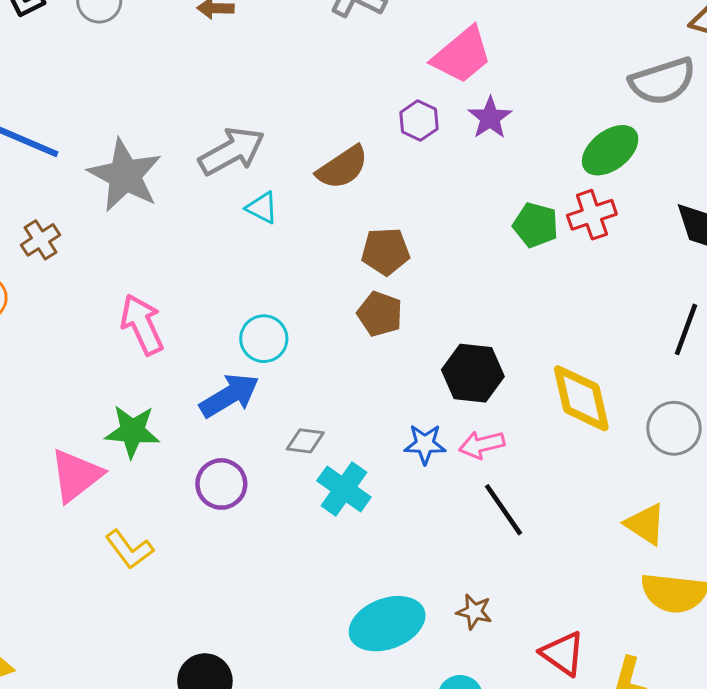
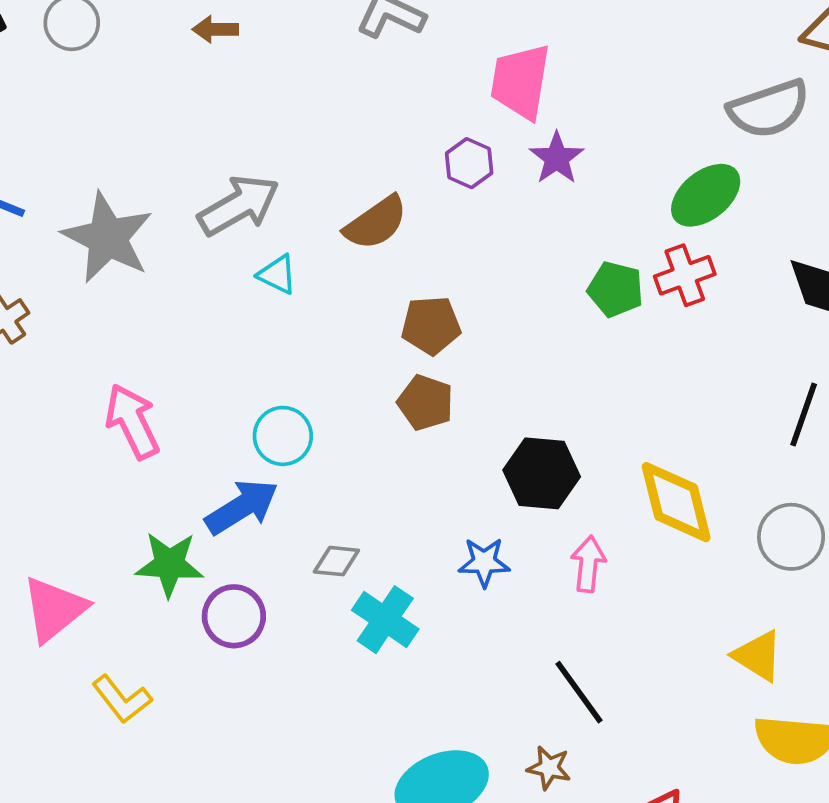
pink trapezoid: (462, 55) -> (520, 82), turned 140
green star: (132, 431) -> (169, 564), moved
pink arrow: (482, 445) -> (588, 564), moved, turned 111
black line: (504, 510) -> (579, 692), moved

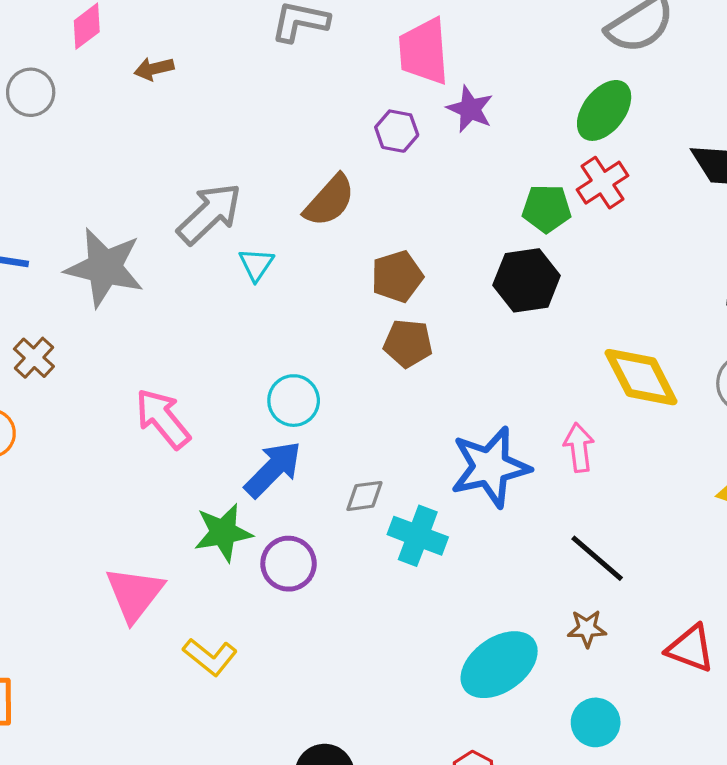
cyan triangle: (277, 274) -> (256, 264), turned 51
black hexagon: (542, 473) -> (527, 280), moved
blue star: (484, 562) -> (490, 467), size x1.8

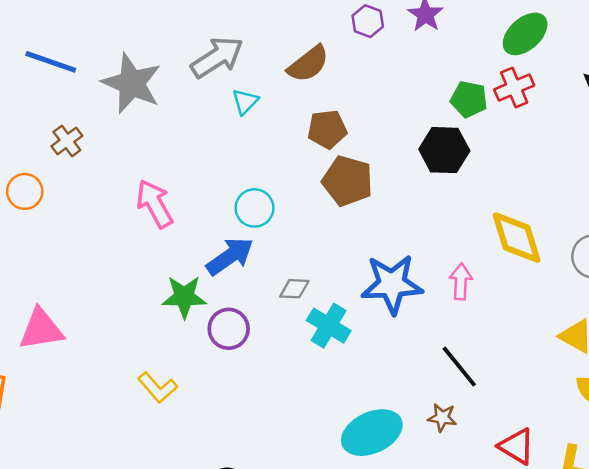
brown pentagon: (397, 277) -> (327, 129), moved
brown pentagon: (408, 343) -> (347, 181), size x1.4
pink triangle: (135, 594) -> (41, 329), moved, turned 33

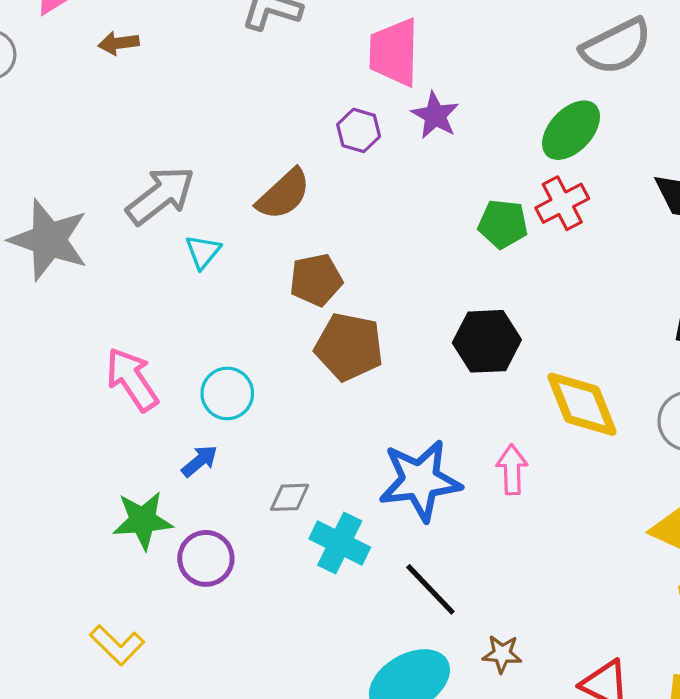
black hexagon: (444, 150) -> (487, 341), moved
pink arrow: (155, 204) -> (132, 379), moved
blue arrow: (230, 256) -> (200, 461), size x0.6
black line: (459, 367) -> (430, 589), moved

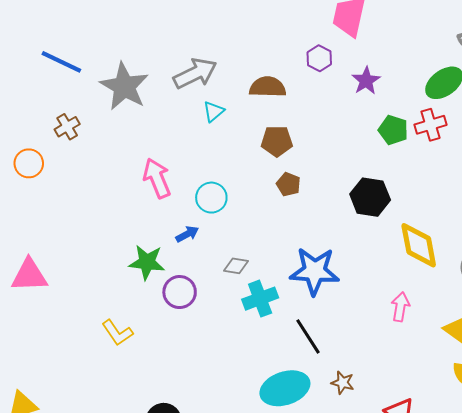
purple star: (435, 115) -> (366, 81), moved
brown semicircle: (283, 194) -> (268, 87), turned -147
brown pentagon: (349, 347) -> (288, 184), size x0.6
pink arrow: (512, 469) -> (400, 307), moved
cyan cross: (340, 543) -> (260, 299), turned 32

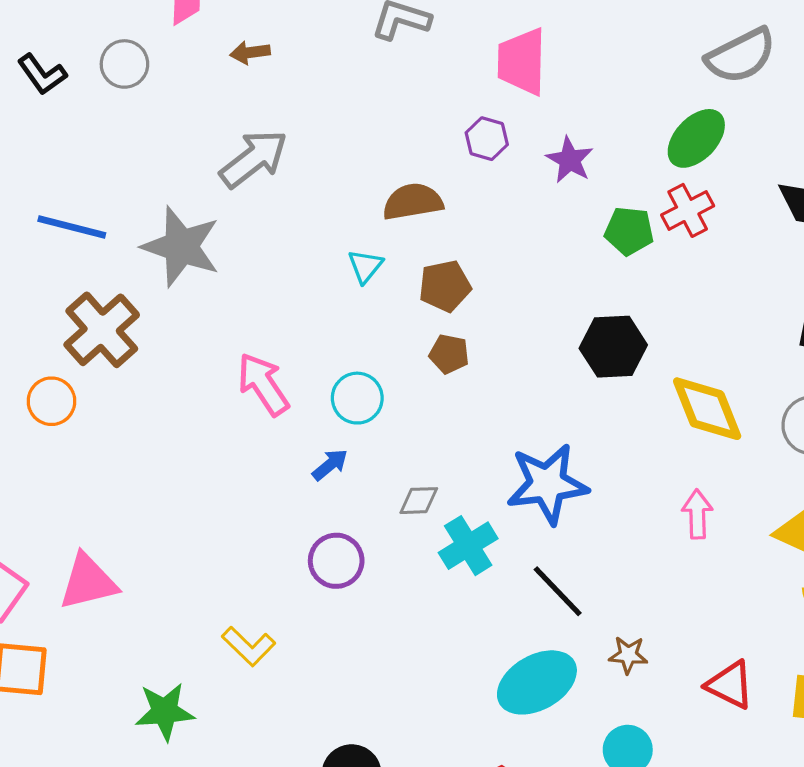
gray arrow: (195, 73) -> (254, 159), moved
cyan triangle: (214, 111) -> (365, 266), moved
brown cross: (67, 127) -> (102, 330), size x1.8
brown pentagon: (288, 184) -> (449, 354), moved
green star: (147, 262) -> (165, 712), moved

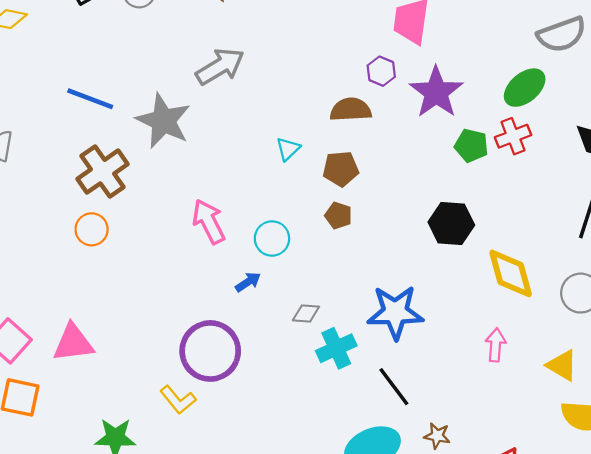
purple star: (570, 160) -> (436, 92), size x1.6
brown semicircle: (413, 202) -> (351, 110), moved
orange circle: (51, 401) -> (92, 229), moved
purple circle: (336, 561) -> (210, 351), moved, size x1.6

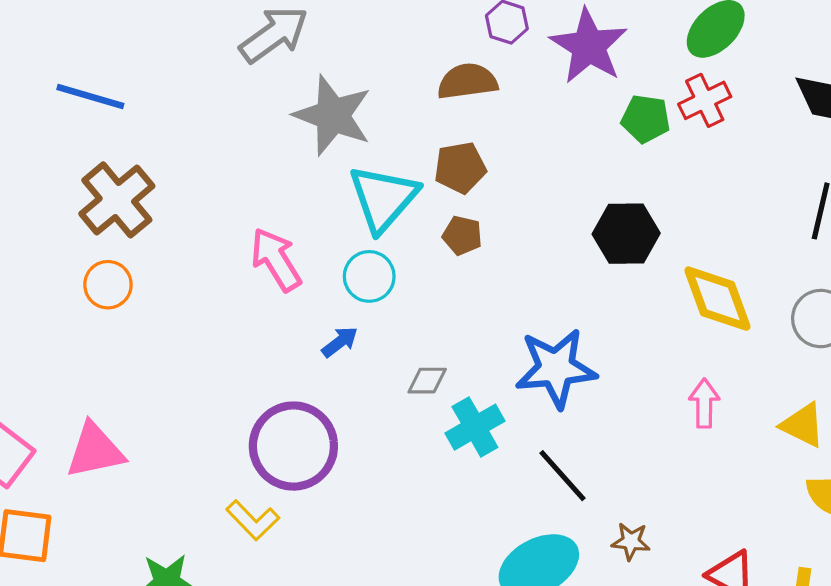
gray star: (163, 121) -> (333, 115), moved
cyan triangle: (288, 149) -> (383, 198), moved, size x2.0

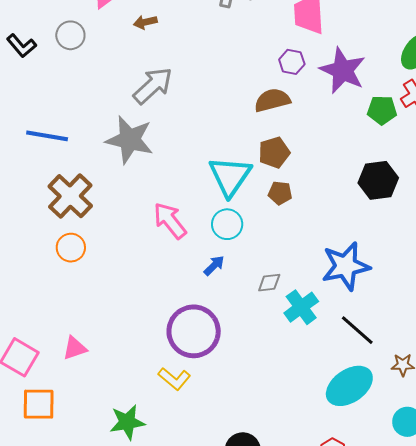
gray star: (333, 115) -> (130, 140), moved
pink triangle: (95, 451) -> (75, 348), size x0.7

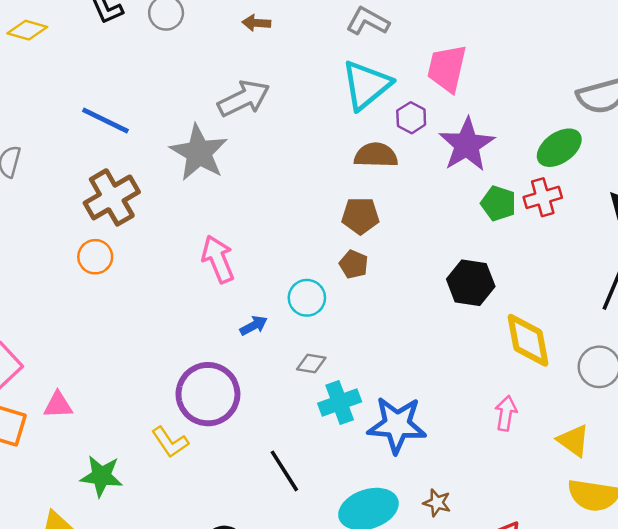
cyan triangle: (230, 176) -> (366, 85), moved
cyan circle: (227, 224) -> (307, 298), moved
blue star: (346, 266) -> (397, 425), moved
black line: (357, 330) -> (284, 471), moved
pink triangle: (75, 348) -> (58, 405), moved

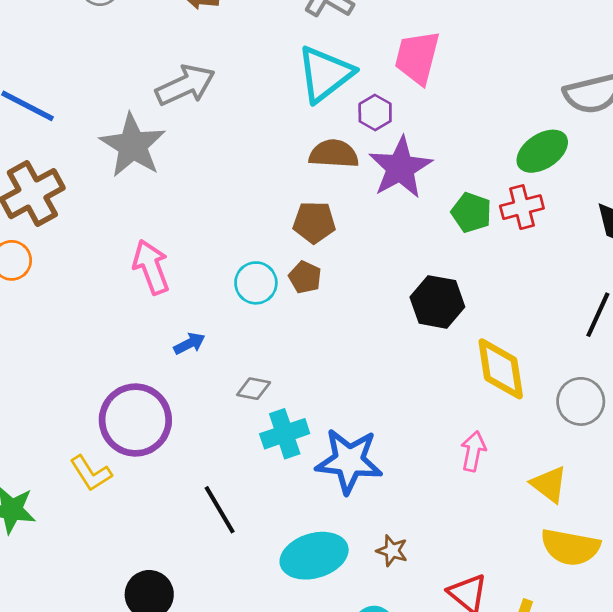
purple star: (467, 145) -> (400, 168), moved
cyan circle: (307, 298) -> (256, 283), moved

